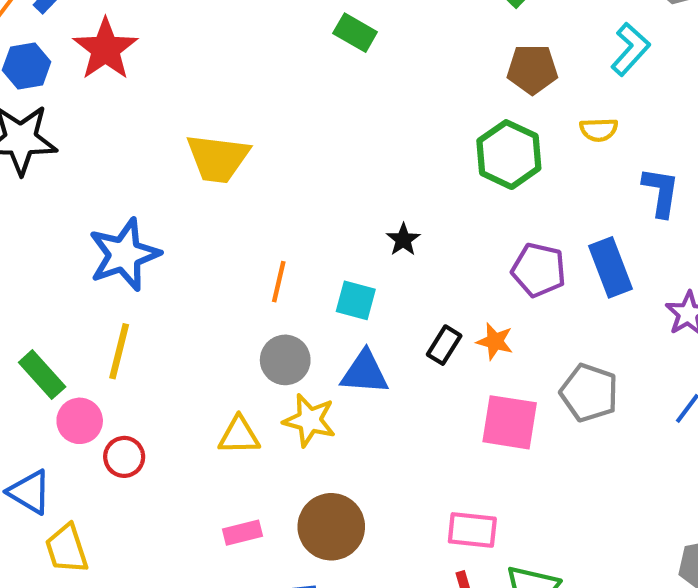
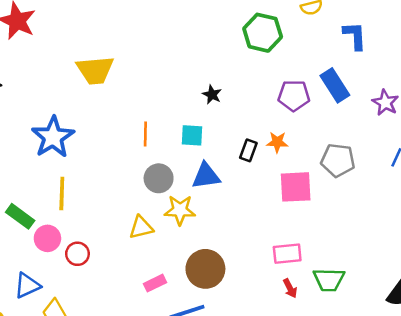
blue triangle: (30, 492) -> (27, 286), turned -44

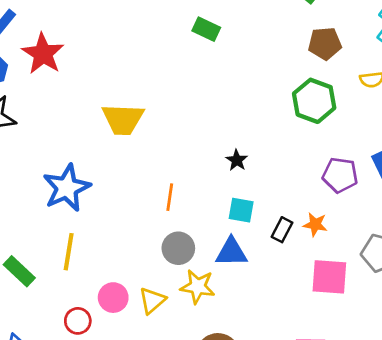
black star: (212, 95) -> (237, 160), moved
cyan square: (192, 135) -> (241, 210), moved
yellow triangle: (141, 227) -> (152, 300), turned -35
pink circle: (47, 238) -> (113, 298), moved

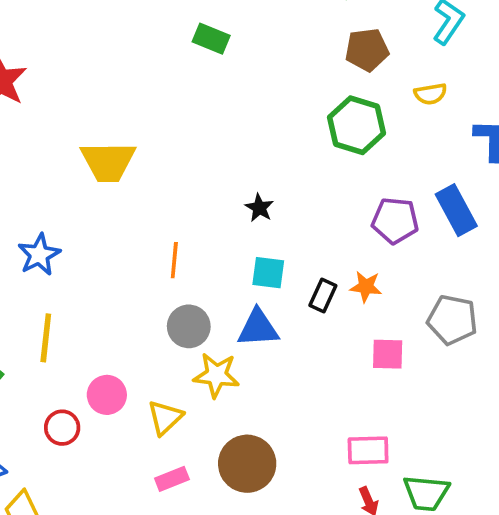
blue star: (67, 188) -> (39, 255), size x0.7
pink square: (329, 277) -> (388, 354), size x0.7
yellow triangle: (152, 300) -> (165, 418), moved

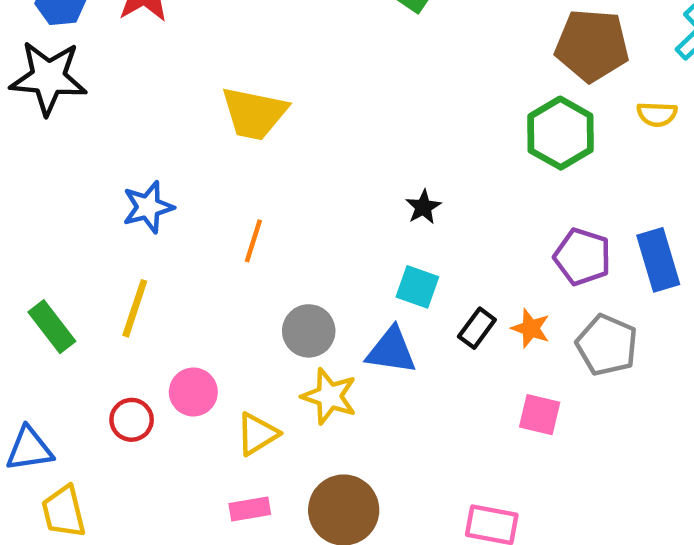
brown pentagon: (367, 50) -> (592, 45), size x1.4
orange line: (174, 260) -> (253, 241), moved
gray pentagon: (452, 320) -> (607, 345), moved

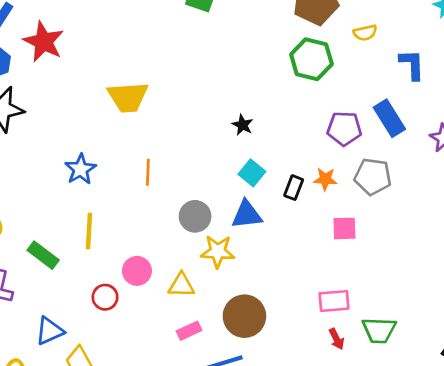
cyan square: (417, 287) -> (252, 173), turned 35
yellow triangle: (257, 434) -> (181, 285), turned 48

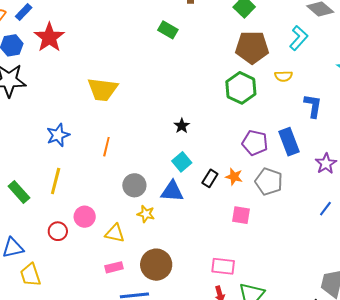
yellow star: (218, 251) -> (146, 214), size x0.7

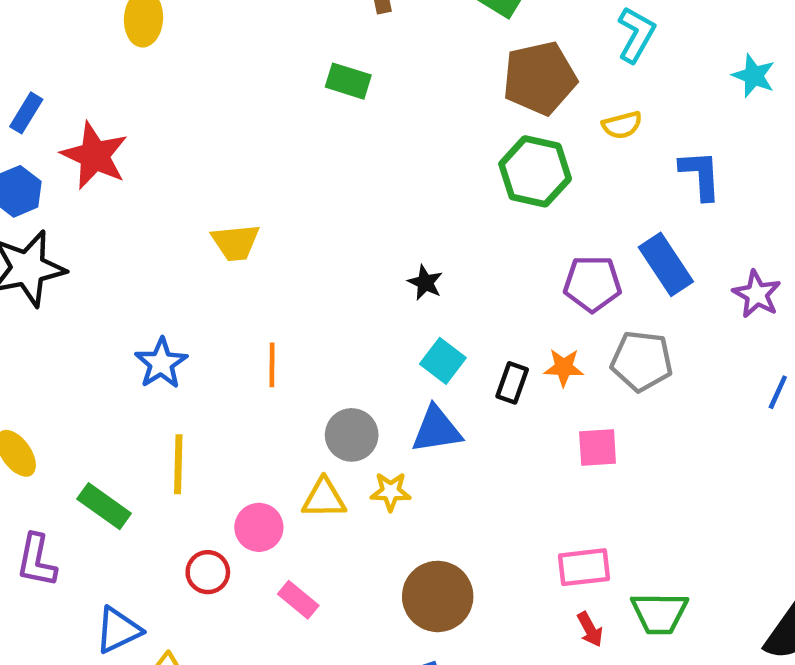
yellow trapezoid: (103, 89) -> (236, 242), size x0.7
yellow triangle: (115, 233) -> (324, 498), moved
pink rectangle: (114, 267) -> (298, 600), moved, turned 66

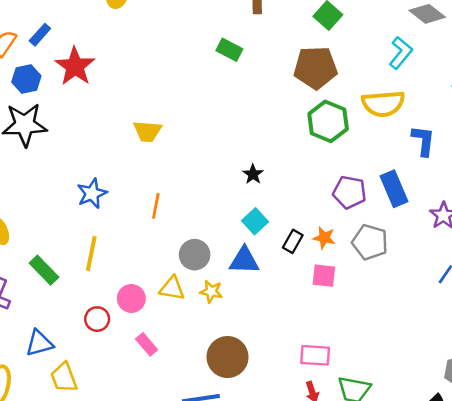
brown pentagon: (540, 78) -> (316, 68), moved
yellow semicircle: (622, 125) -> (383, 104), size x1.8
pink square: (598, 447) -> (324, 276), moved

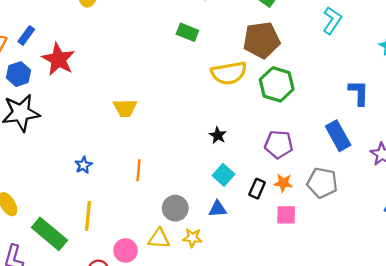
yellow semicircle: (383, 104) -> (229, 73), moved
purple pentagon: (350, 192) -> (279, 144), moved
blue star: (92, 193) -> (83, 165), size x0.7
blue triangle: (244, 260) -> (218, 209), size x0.7
green rectangle: (44, 270) -> (49, 234), size x1.4

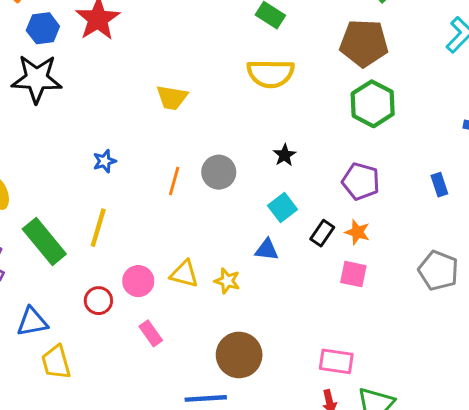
yellow semicircle: (229, 73) -> (271, 74), moved
blue rectangle: (338, 136) -> (439, 185), size x0.6
gray pentagon: (322, 183) -> (438, 271), moved
gray circle: (175, 208) -> (219, 172), moved

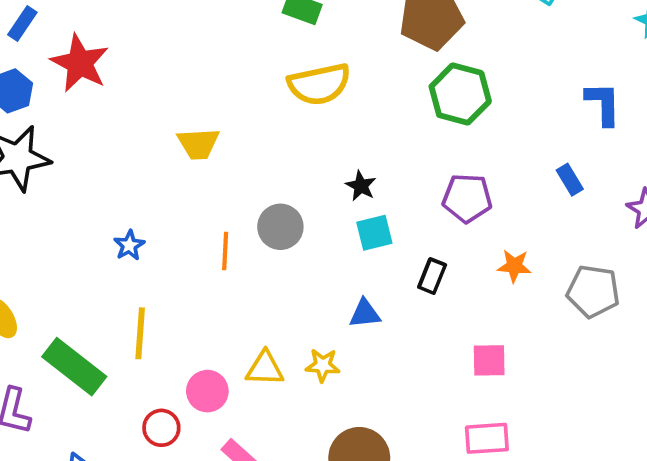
cyan square: (282, 207) -> (374, 233), moved, turned 36
orange star: (357, 232) -> (514, 266), moved
pink square: (353, 274) -> (489, 360), moved

